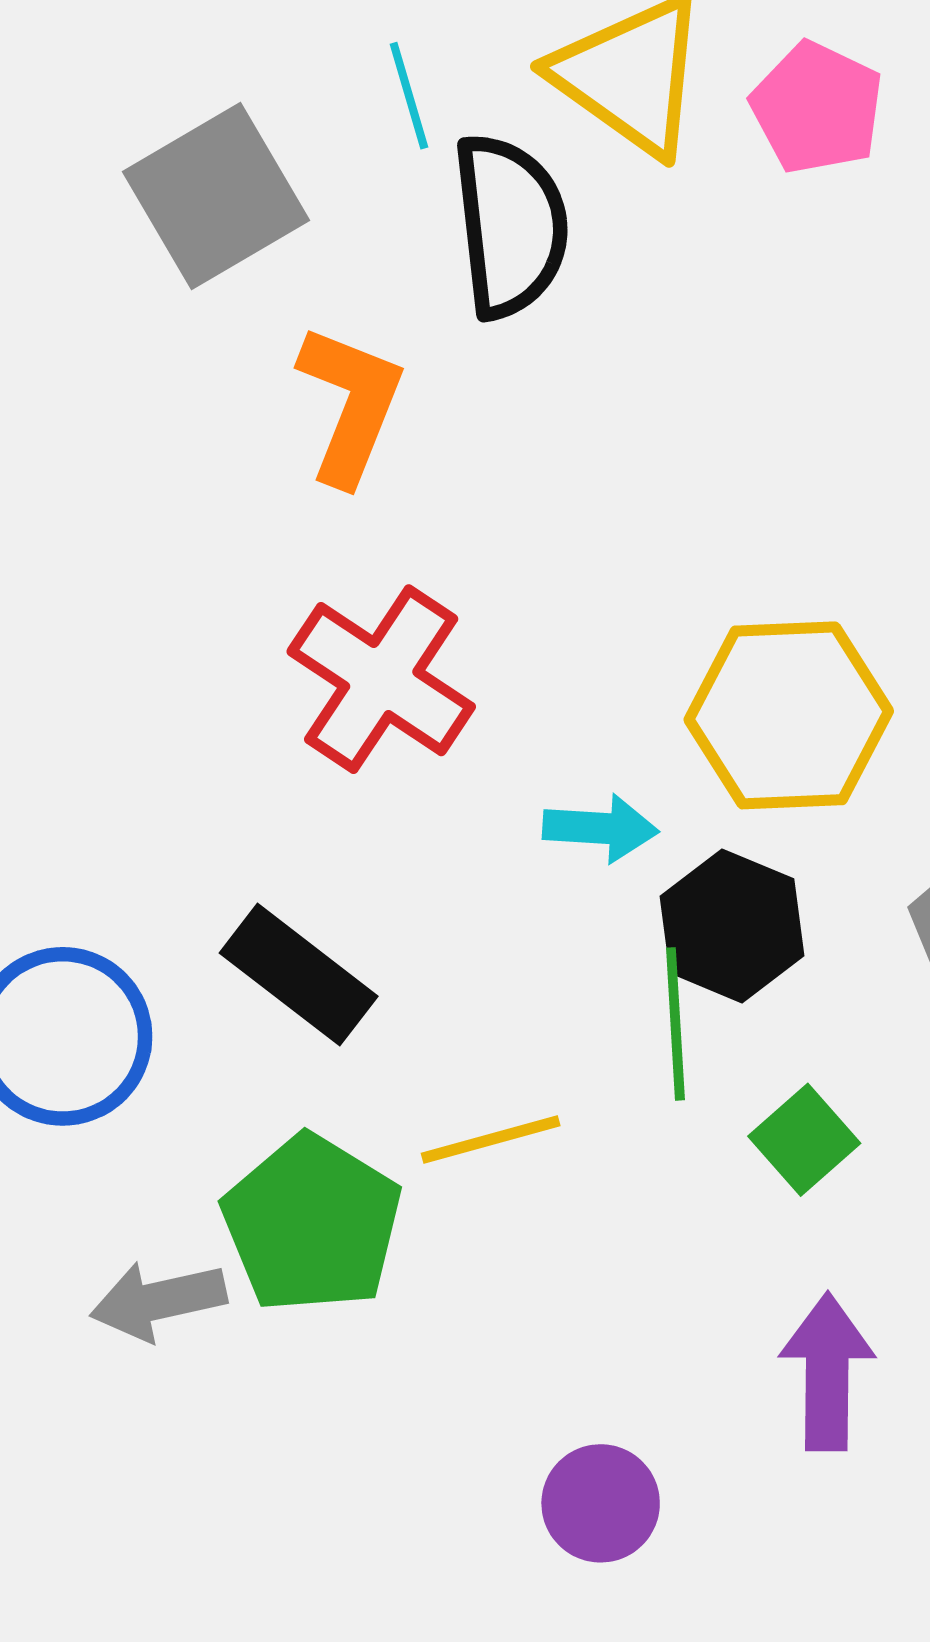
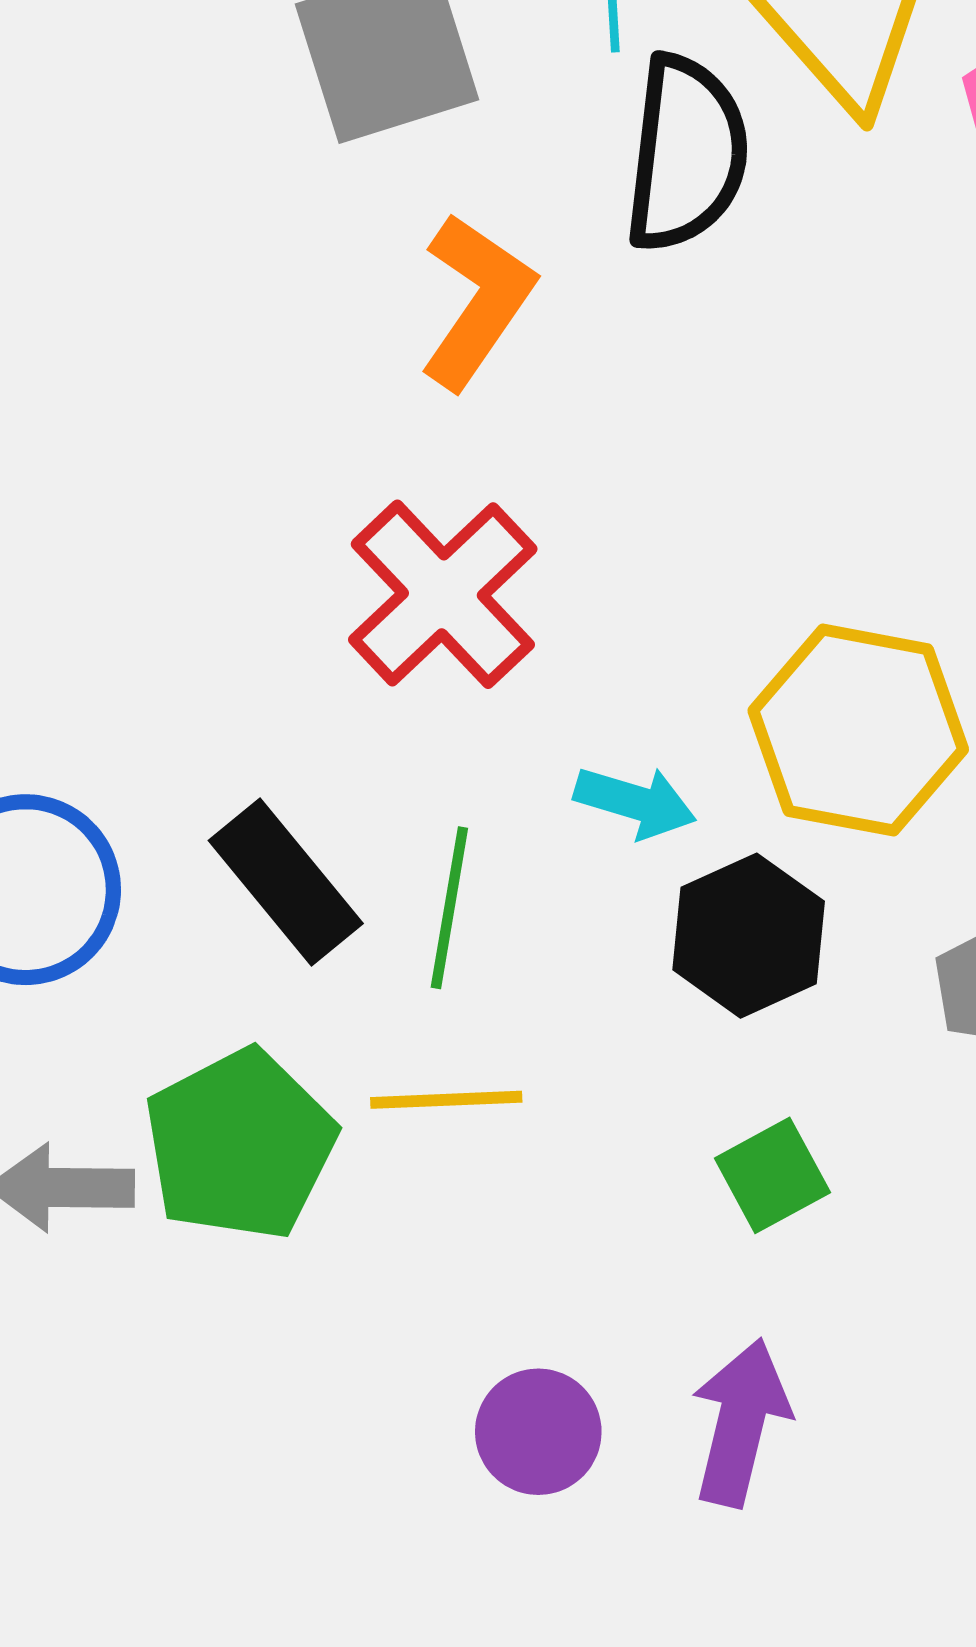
green line: (675, 1024) -> (449, 908), moved
purple circle: (601, 1503) -> (538, 1432), moved

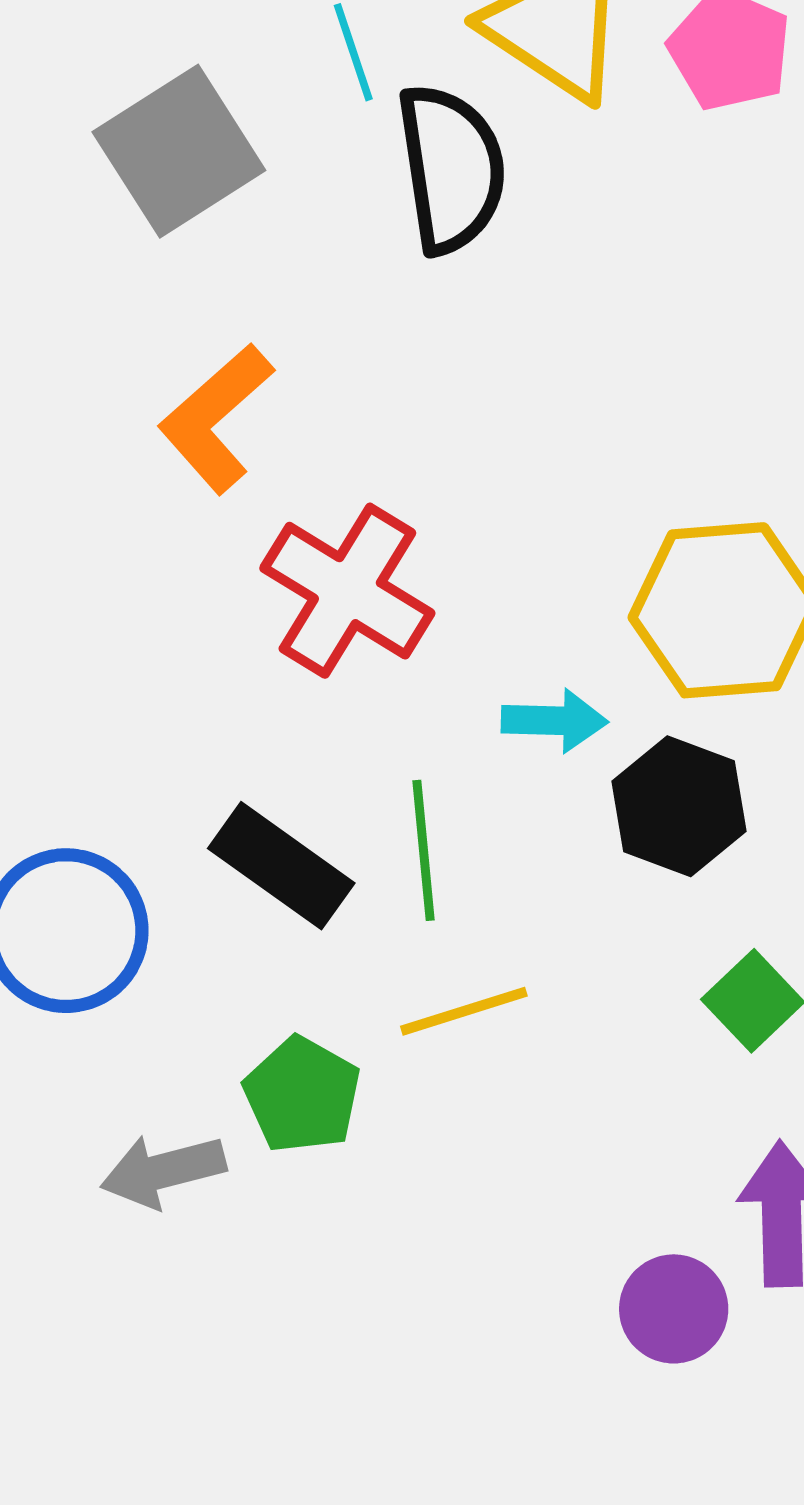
orange L-shape: (477, 301) -> (216, 418), moved, turned -151
green pentagon: (240, 1145) -> (302, 1095), size x0.7
purple circle: (538, 1432) -> (674, 1309), moved

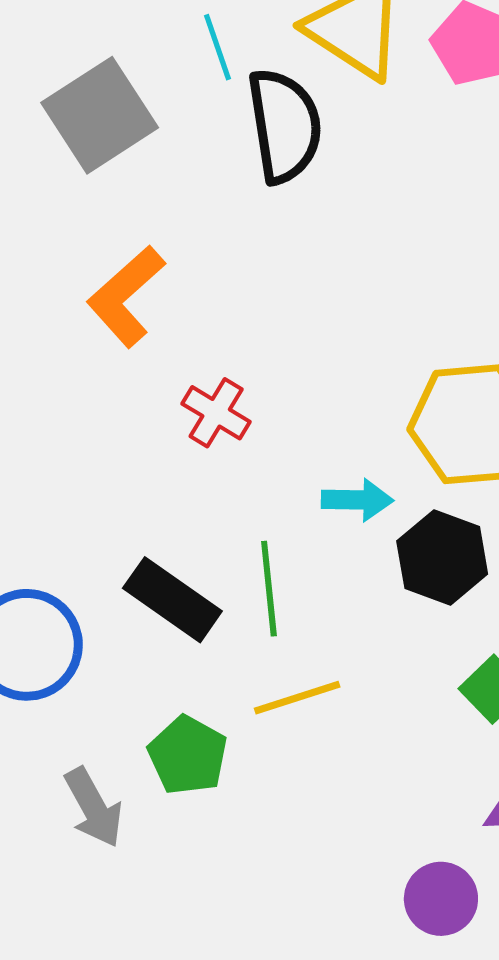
red cross: (347, 591) -> (216, 413), size x0.6
gray arrow: (163, 1171) -> (94, 807), turned -104

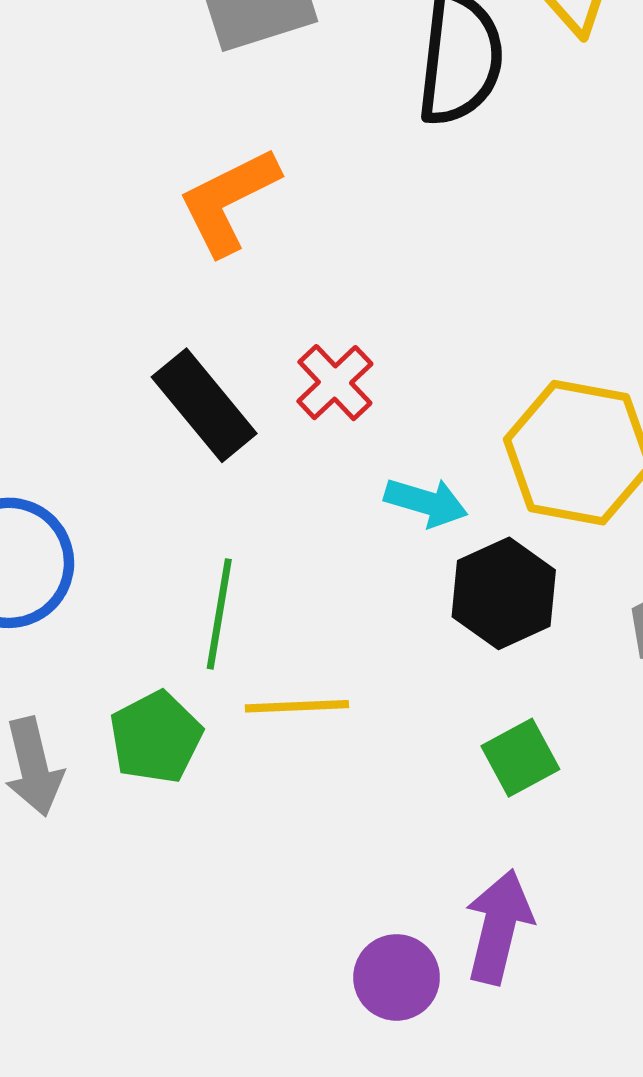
red cross: (216, 413) -> (335, 383), moved
green line: (269, 589) -> (219, 614), moved
black rectangle: (172, 600) -> (204, 405), moved

